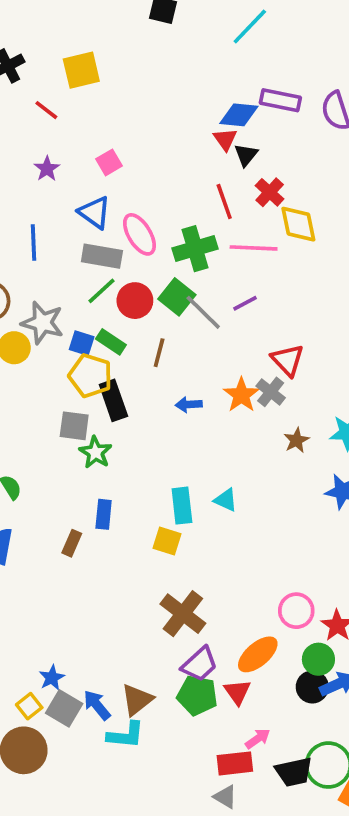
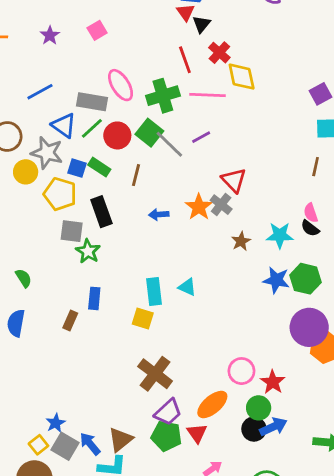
blue triangle: (95, 212) -> (64, 125), moved
blue line: (34, 243) -> (40, 92), turned 64
yellow pentagon: (90, 376) -> (60, 194), moved

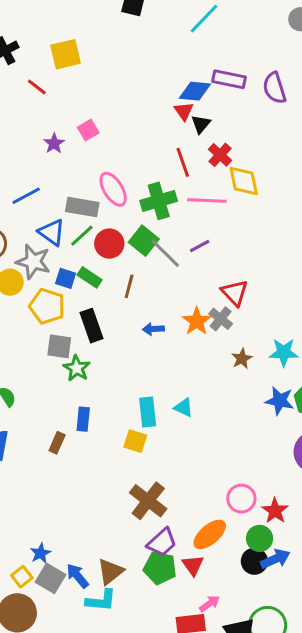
purple star: (50, 35) -> (54, 143), moved

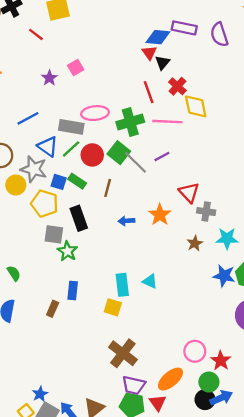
pink ellipse: (113, 189) -> (95, 113), turned -64
gray cross: (221, 319) -> (206, 212), moved, turned -30
purple trapezoid: (162, 542) -> (134, 385), turned 55

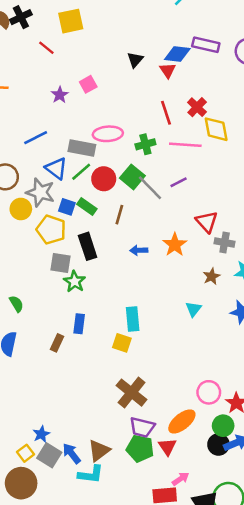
black triangle: (162, 63) -> (135, 60), moved
green cross: (130, 122) -> (145, 144), size x0.7
cyan triangle: (150, 281) -> (193, 309), moved, turned 42

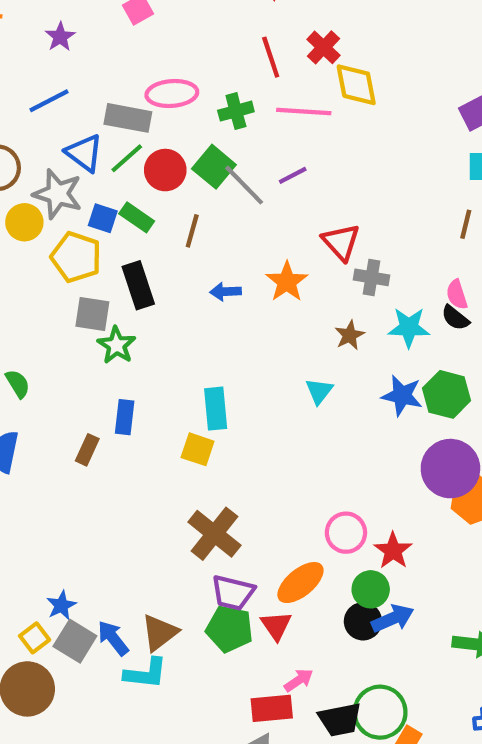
purple star: (60, 95) -> (60, 37), moved

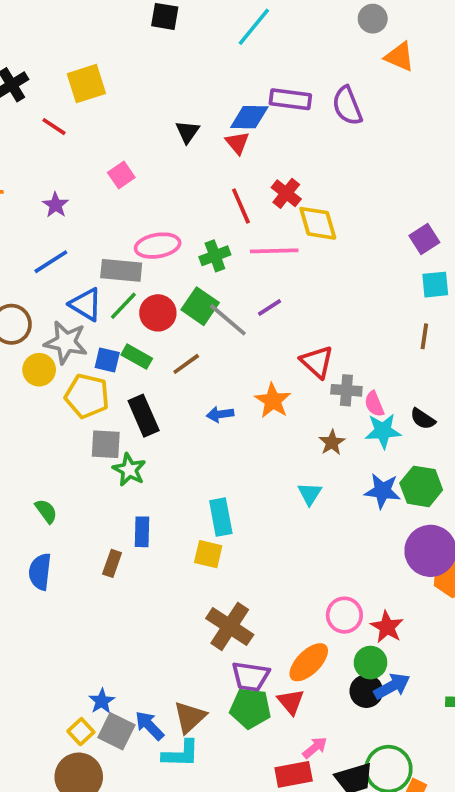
brown line: (192, 231) -> (186, 364), turned 44
pink semicircle: (457, 294) -> (374, 404), moved

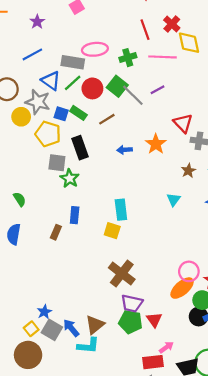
orange ellipse: (309, 662) -> (182, 288), moved

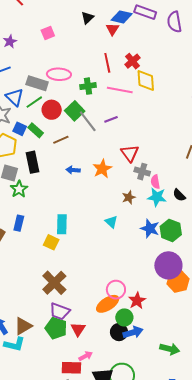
cyan triangle: (174, 200) -> (111, 222), turned -32

